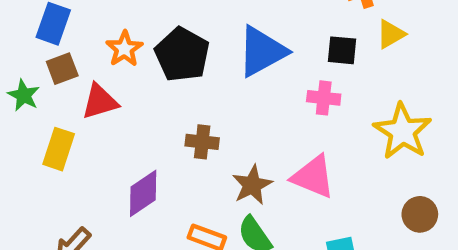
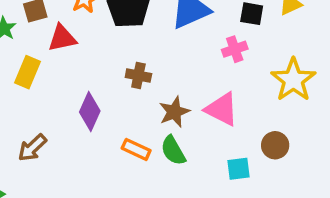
pink cross: (324, 98) -> (235, 49), turned -30
purple diamond: (143, 193) -> (90, 112), turned -36
brown circle: (420, 214) -> (275, 145), moved

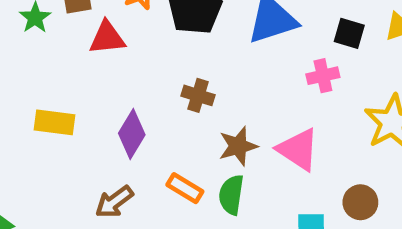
yellow rectangle: (27, 72) -> (55, 122), moved, turned 68
brown arrow: (32, 148) -> (114, 202), moved
green semicircle: (173, 151) -> (231, 195), turned 32

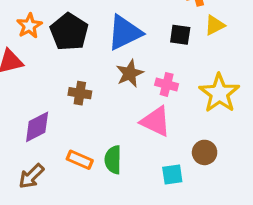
pink cross: (323, 76) -> (167, 84), moved, turned 35
purple diamond: (132, 134) -> (37, 127), turned 40
brown star: (238, 146) -> (130, 73), moved

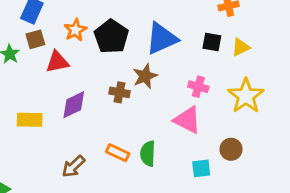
yellow triangle: (215, 25) -> (241, 47), moved
brown star: (130, 73) -> (145, 76), moved
purple diamond: (37, 127) -> (74, 105), moved

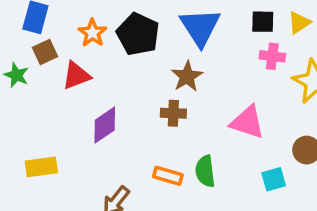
blue triangle: (162, 39) -> (200, 27), turned -30
pink cross: (198, 87) -> (272, 56), moved
brown cross: (119, 92) -> (173, 113), moved
yellow rectangle: (30, 120) -> (41, 167), moved

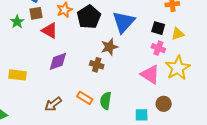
red triangle: (76, 76) -> (50, 31), turned 36
pink triangle: (247, 122) -> (150, 75), moved

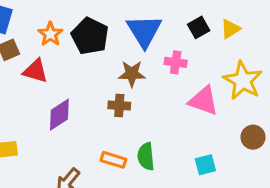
black square: (158, 28) -> (199, 27), turned -32
brown star: (109, 47) -> (132, 74), turned 30
pink cross: (158, 48) -> (176, 62), moved
brown circle: (164, 104) -> (253, 137), moved

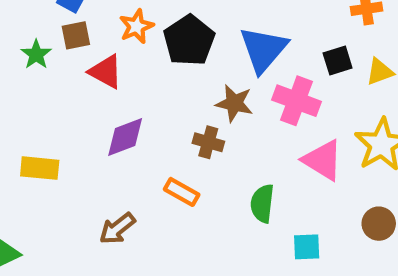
pink cross: (176, 62) -> (297, 101), size x1.5
green semicircle: (146, 156) -> (262, 203), moved
orange rectangle: (113, 160) -> (182, 192), moved

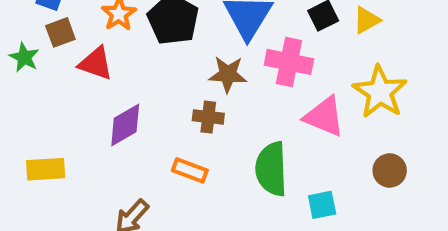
green semicircle: (262, 203) -> (271, 169), size x1.4

